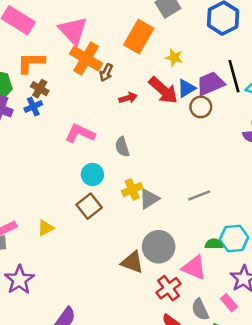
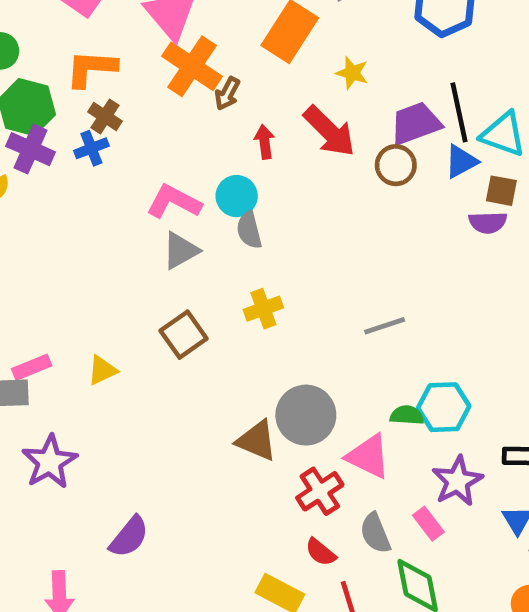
blue triangle: (186, 88) -> (461, 162), moved
red arrow: (128, 98) -> (265, 142), turned -84
cyan circle: (92, 174) -> (237, 196), moved
gray triangle: (149, 199) -> (181, 250), moved

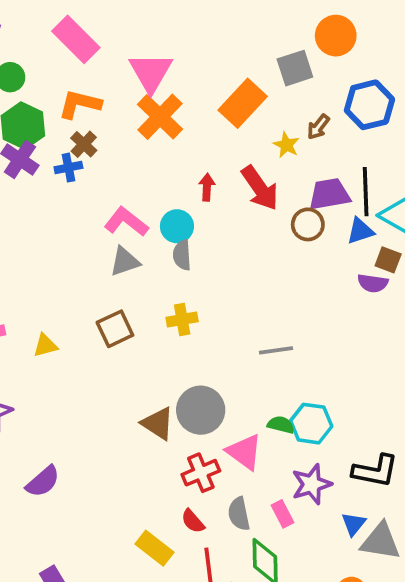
brown arrow: (227, 94) -> (318, 127), moved

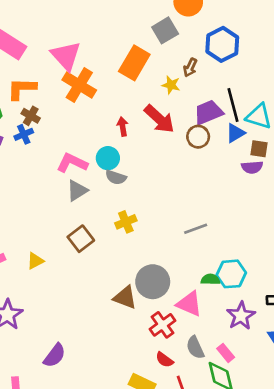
gray semicircle: (182, 255) -> (116, 177), turned -55
pink rectangle: (282, 514) -> (226, 353), moved

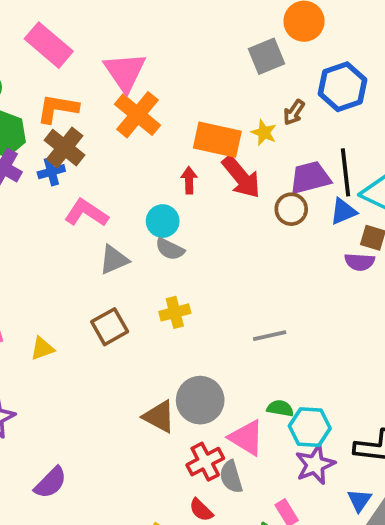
orange rectangle: (134, 63) -> (217, 140), moved, turned 64
brown cross: (31, 116) -> (65, 148), size x1.5
pink L-shape: (72, 163) -> (86, 213), moved
cyan hexagon: (231, 274) -> (310, 427), moved
gray semicircle: (195, 348) -> (231, 477), moved

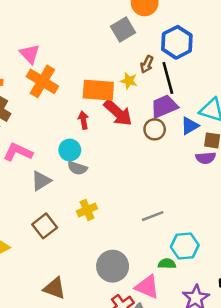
pink triangle: (125, 72) -> (30, 54), size x0.7
black line: (346, 172) -> (168, 78), moved
brown triangle: (159, 417) -> (55, 288), moved
cyan hexagon: (310, 427) -> (185, 246), moved

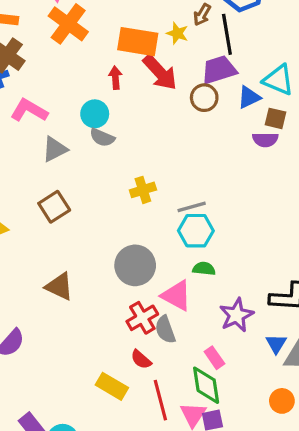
yellow cross: (87, 210) -> (143, 190), moved
cyan hexagon: (185, 246) -> (196, 231), moved

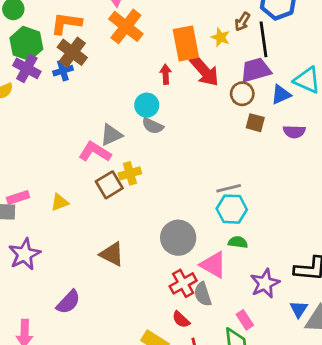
orange rectangle: (138, 42) -> (186, 43), turned 68
pink L-shape: (29, 110) -> (95, 152), moved
brown square: (275, 118) -> (255, 123), moved
yellow cross: (143, 190) -> (130, 173), moved

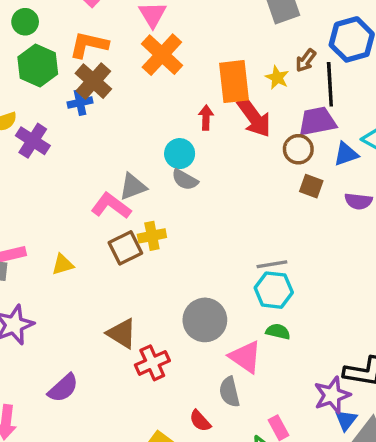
purple cross: (27, 68) -> (33, 141), moved
red cross: (183, 283) -> (152, 363), moved
purple star: (265, 283) -> (332, 395), moved

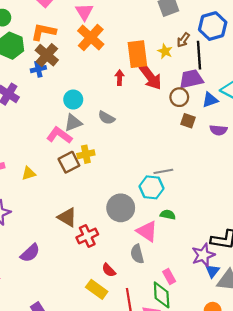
cyan circle: (180, 154) -> (73, 100), moved
cyan hexagon: (274, 290) -> (152, 187), moved
red semicircle: (200, 421) -> (109, 270), moved

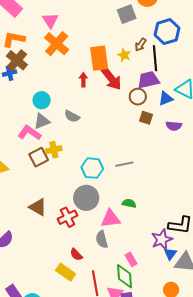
cyan hexagon: (152, 187) -> (92, 168), moved
pink triangle: (147, 231) -> (110, 219), turned -40
red cross: (87, 236) -> (68, 217), moved

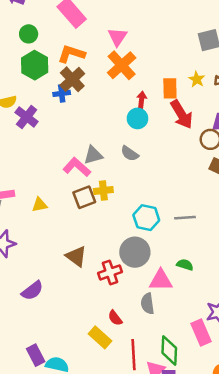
yellow star: (124, 55) -> (197, 79), moved
orange rectangle: (99, 58) -> (170, 88), size x0.7
red arrow: (83, 80) -> (142, 100), moved
cyan circle: (42, 100) -> (137, 118), moved
pink rectangle: (131, 259) -> (201, 332), moved, size x1.5

